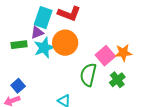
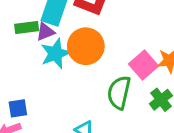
green rectangle: (19, 45) -> (27, 27), moved
blue square: (18, 86) -> (18, 108), turned 32

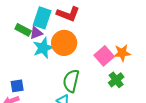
green rectangle: (27, 27) -> (23, 30), turned 35
green semicircle: (119, 92) -> (71, 81), moved

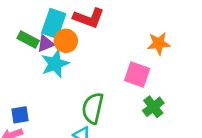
orange circle: (64, 43) -> (66, 41), moved, size x0.7
orange star: (122, 53) -> (159, 44), moved
pink square: (104, 56) -> (137, 74), turned -30

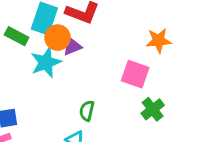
purple triangle: (46, 44) -> (72, 46), moved
green semicircle: (93, 108) -> (87, 111), size x0.6

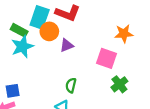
purple triangle: (72, 46) -> (67, 45), moved
cyan star: (46, 62) -> (22, 47), moved

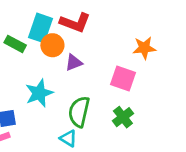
cyan star: (22, 47) -> (39, 93), moved
green cross: (119, 84) -> (123, 117), moved
green semicircle: (71, 85) -> (79, 112), size x1.6

